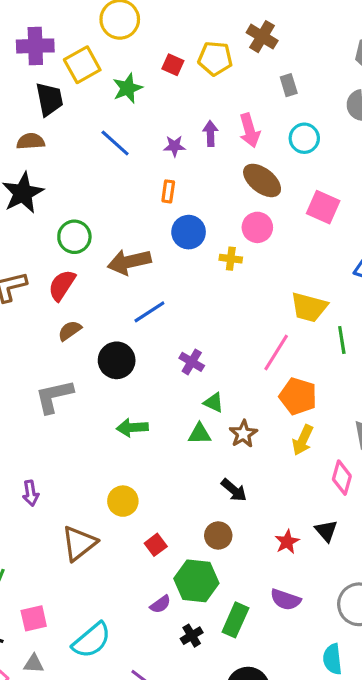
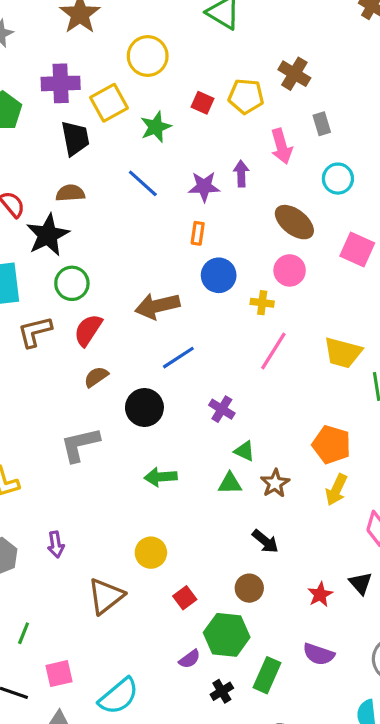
pink arrow: (250, 130) -> (282, 146), moved
brown semicircle: (31, 141) -> (70, 193), moved
purple star: (174, 146) -> (204, 187), size x1.4
green circle: (74, 237) -> (72, 283), moved
pink line: (276, 352) -> (273, 351), moved

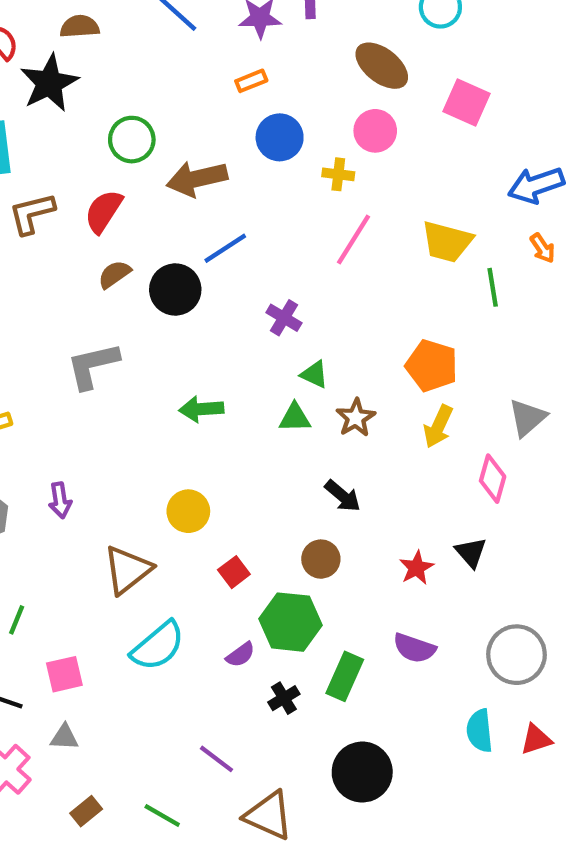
orange rectangle: (198, 233) -> (251, 81), turned 60
green circle: (72, 283) -> (132, 140), moved
black circle: (144, 408) -> (175, 290), moved
cyan semicircle: (119, 696) -> (158, 646), moved

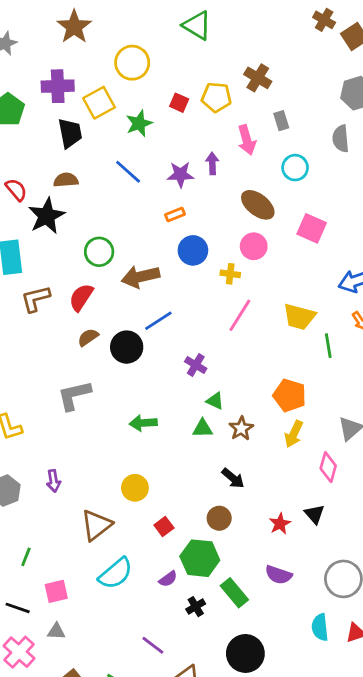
green rectangle: (345, 676) -> (234, 593), turned -64

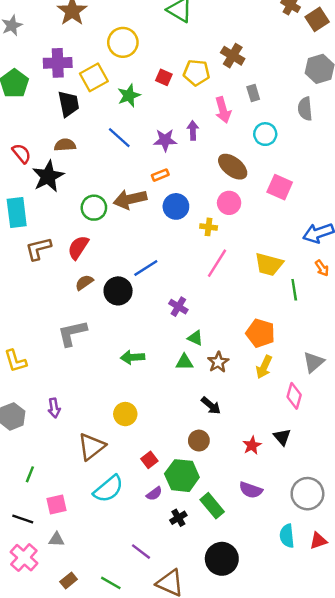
brown arrow: (140, 277) -> (130, 199), moved
red square: (164, 526) -> (149, 460), moved

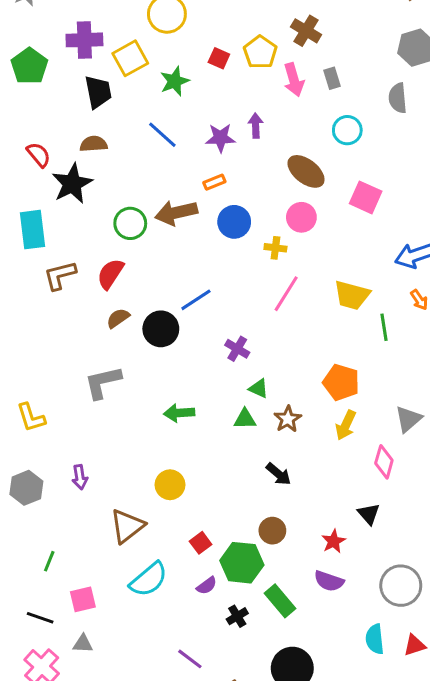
yellow pentagon: (196, 73) -> (260, 52), turned 30
pink arrow: (223, 110) -> (294, 80), moved
brown circle: (199, 441) -> (272, 531), moved
red star: (252, 445) -> (334, 541), moved

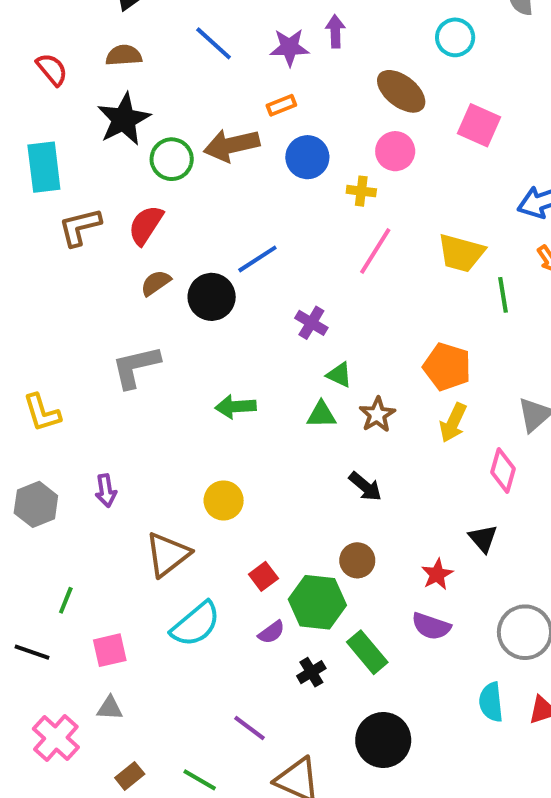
black star: (72, 184) -> (124, 119), moved
black line: (40, 618) -> (32, 652), moved

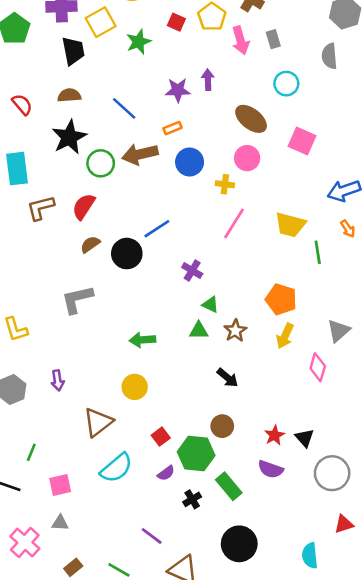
blue line: (214, 43) -> (124, 108), moved
green arrow: (236, 407) -> (142, 340), moved
black triangle: (483, 538) -> (305, 438), moved
cyan semicircle: (491, 702) -> (310, 556), moved

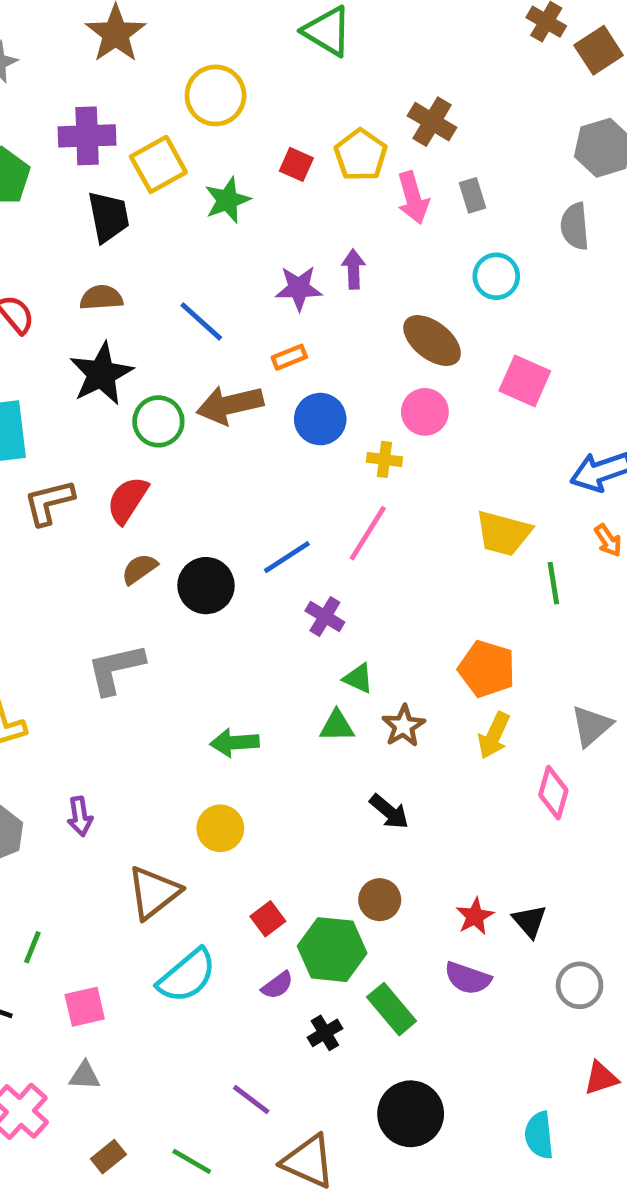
pink line: (234, 223) -> (368, 533), moved
blue line: (157, 229) -> (287, 557), moved
gray circle: (332, 473) -> (580, 985), size x0.7

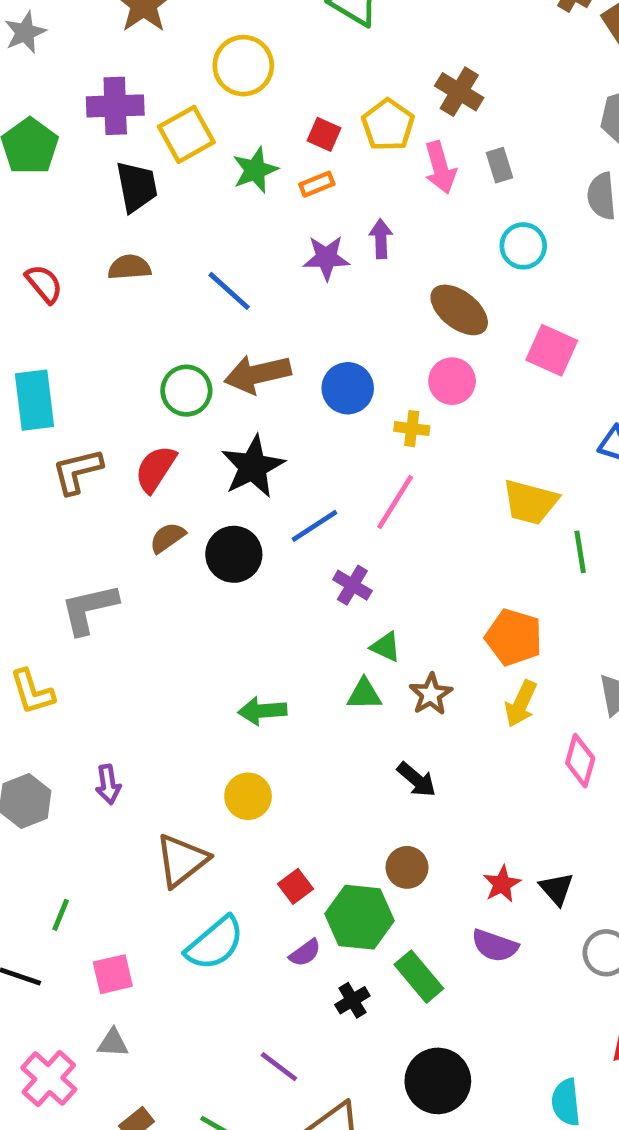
orange rectangle: (289, 357) -> (317, 184), moved
black star: (101, 374) -> (253, 467), moved
gray L-shape: (116, 669) -> (89, 609), moved

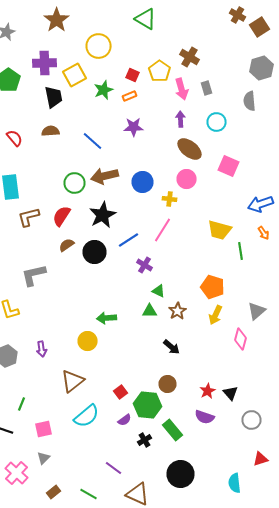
purple arrow: (381, 239) -> (180, 119), moved
yellow circle: (248, 796) -> (88, 341), moved
gray triangle: (113, 1043) -> (44, 458), turned -48

